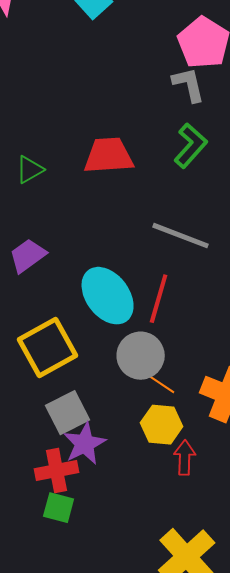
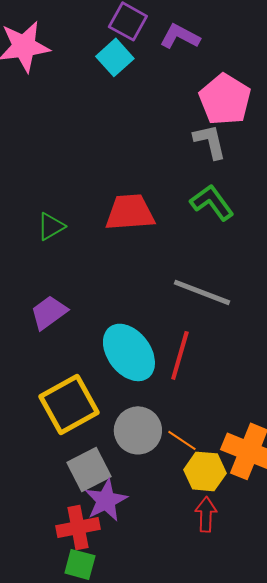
green L-shape: (191, 146) -> (212, 202), turned -78
gray circle: (141, 356) -> (138, 430), moved
yellow hexagon: (162, 425) -> (205, 471), moved

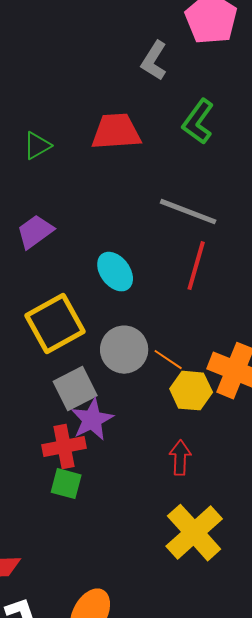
gray L-shape: (210, 141) -> (154, 61), moved, turned -135
green L-shape: (212, 202) -> (198, 122), turned -108
cyan ellipse: (129, 352) -> (115, 272), size x0.7
red line: (180, 355) -> (196, 266), moved
red arrow: (206, 514) -> (180, 458), moved

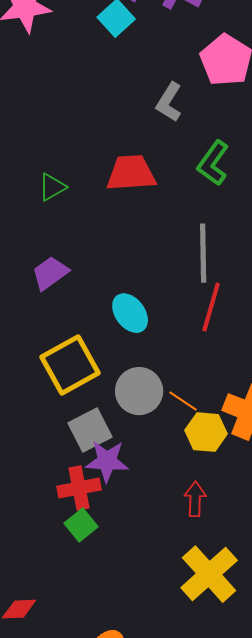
gray line: (188, 212) -> (203, 253), turned 68
purple star: (92, 420) -> (107, 461), turned 30
green square: (66, 484) -> (81, 525), turned 36

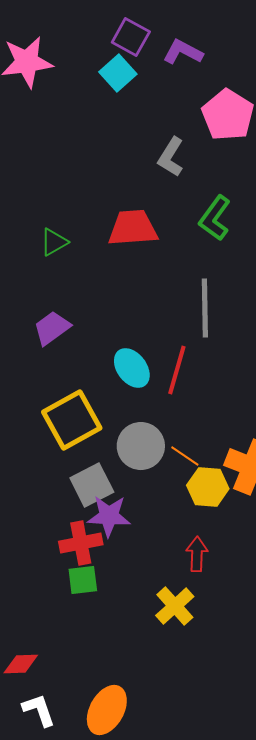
red line: (211, 307) -> (177, 370), moved
green square: (81, 525) -> (83, 580), turned 32
yellow cross: (209, 574) -> (175, 606), moved, size x0.7

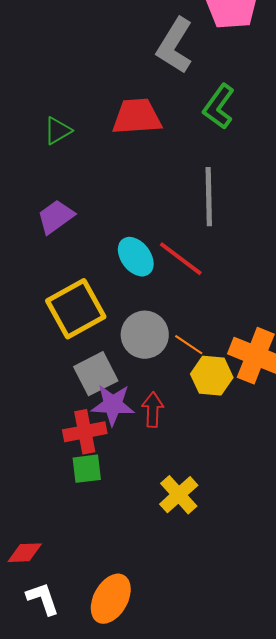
gray L-shape: (171, 157) -> (175, 46), size x1.4
red line: (177, 370) -> (181, 259), turned -69
red arrow: (197, 554) -> (153, 410), moved

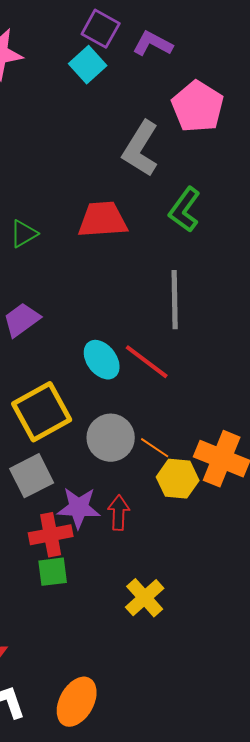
gray square: (96, 374) -> (32, 476), moved

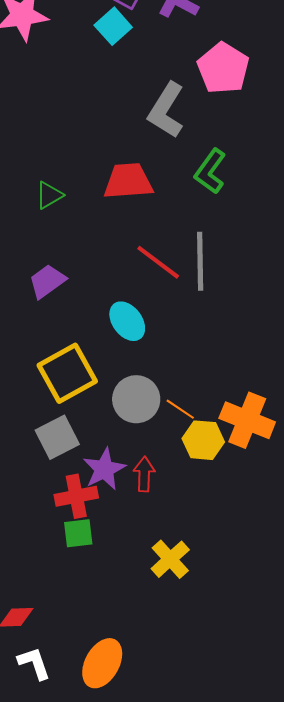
red line: (147, 362) -> (158, 262), moved
purple star: (79, 508) -> (104, 469), turned -30

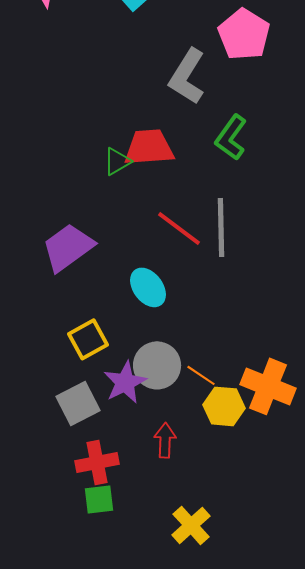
green triangle: (49, 195) -> (117, 161), moved
purple trapezoid: (47, 281) -> (68, 247), size x1.4
yellow square: (67, 373) -> (88, 339), size x0.7
purple star: (104, 469) -> (125, 382), moved

